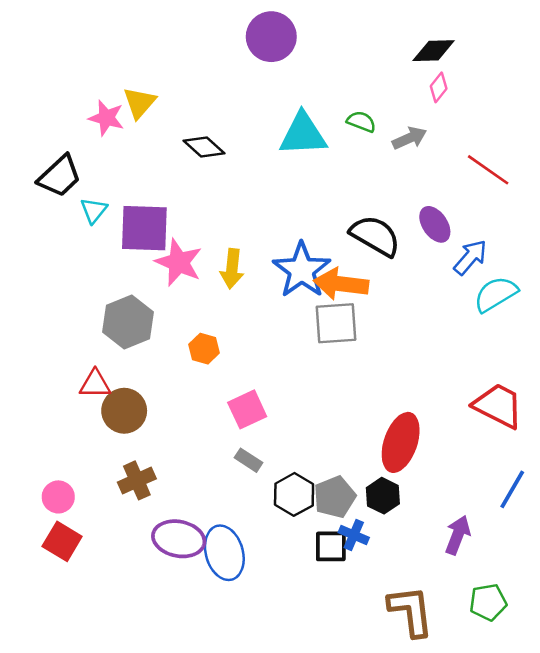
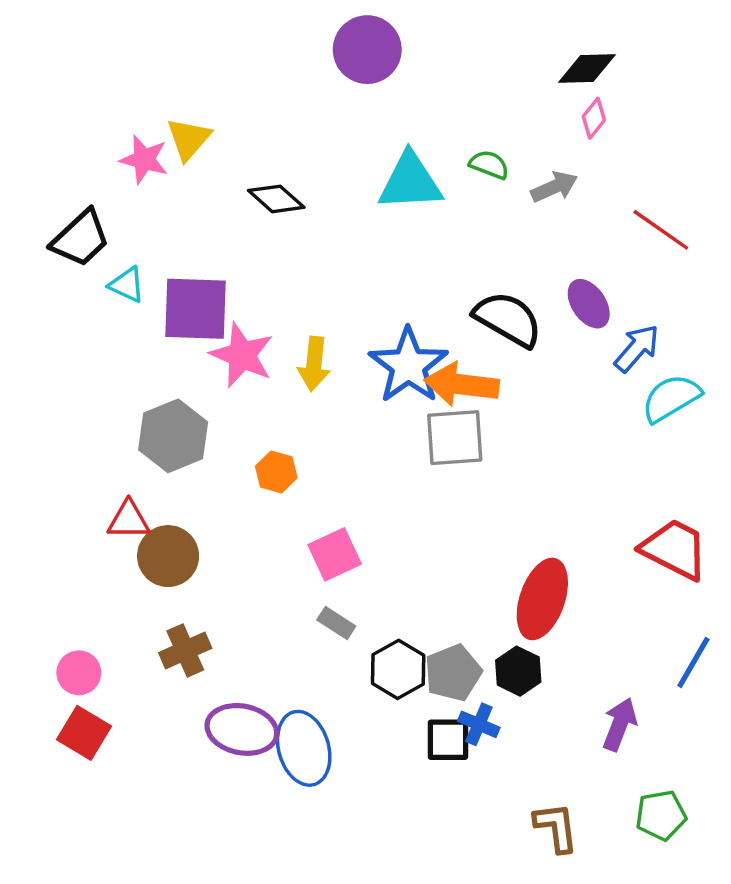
cyan triangle: (94, 210) -> (127, 285), turned -44
brown L-shape: (411, 611) -> (556, 827), size x0.7

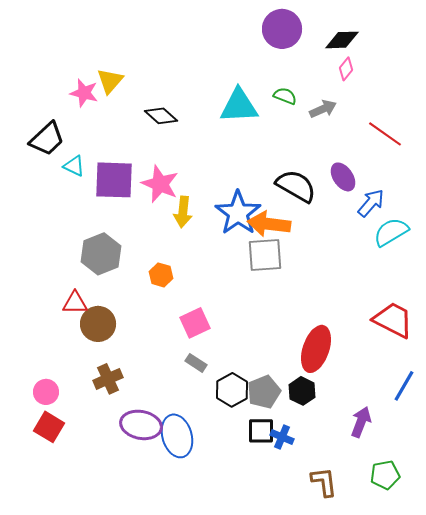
purple circle: (367, 50) -> (282, 29), moved
pink star: (242, 355) -> (160, 184), moved
blue cross: (479, 724) -> (282, 437), moved

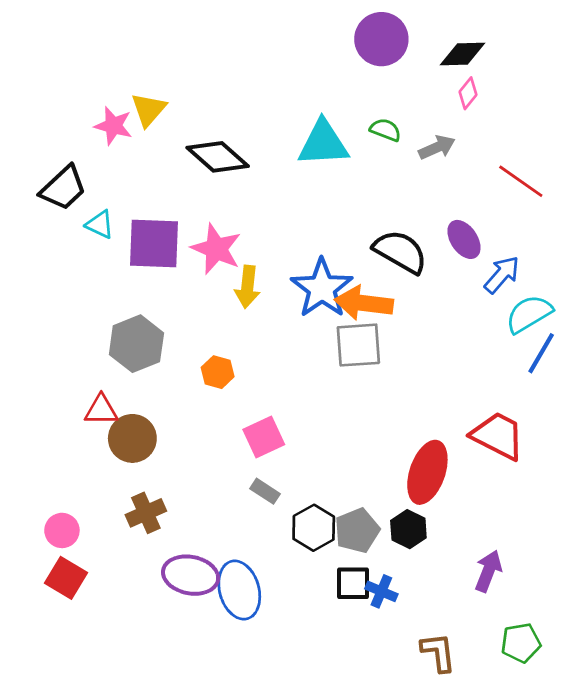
black diamond: (161, 116) -> (218, 157), size x1.4
red trapezoid: (393, 320) -> (498, 436), moved
blue line: (404, 386) -> (541, 353), moved

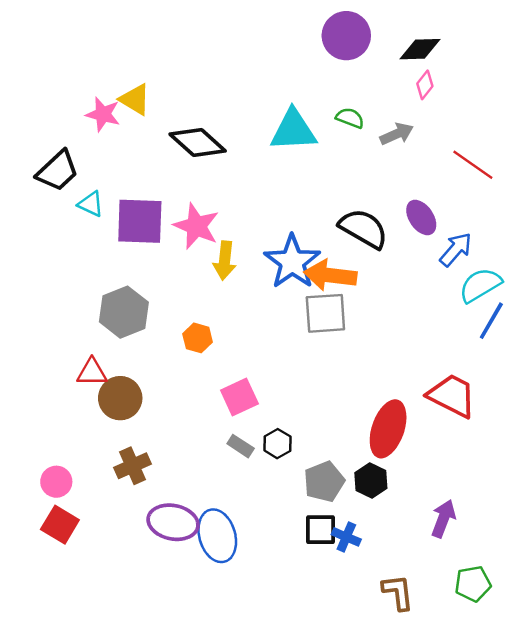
yellow triangle: (149, 109) -> (135, 100), turned -40
black hexagon: (314, 528) -> (277, 444), moved, size x0.7

